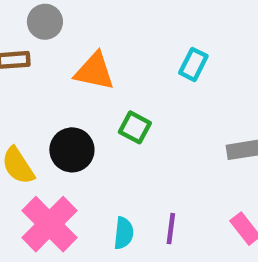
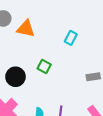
orange triangle: (94, 71) -> (26, 29), moved

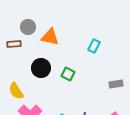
black circle: (16, 77) -> (41, 68), moved

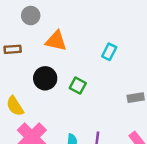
gray circle: (28, 27) -> (31, 16), moved

